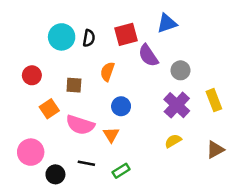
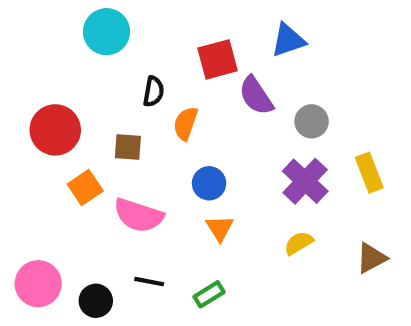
cyan circle: (62, 37) -> (107, 32), moved
black semicircle: (89, 38) -> (153, 91), moved
red circle: (32, 75) -> (55, 130), size x1.5
orange triangle: (111, 135) -> (220, 228), moved
pink circle: (31, 152) -> (38, 284), moved

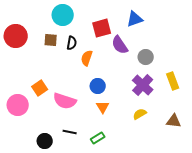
cyan circle: (107, 32) -> (63, 15), moved
red circle: (55, 130) -> (16, 36), moved
brown square: (128, 147) -> (51, 40), moved
brown triangle: (371, 258) -> (174, 121), turned 35
pink circle: (38, 284) -> (18, 105), moved

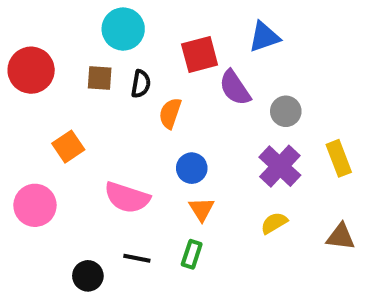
orange square: (40, 88) -> (68, 147), moved
green rectangle: (98, 138) -> (192, 254), moved, turned -40

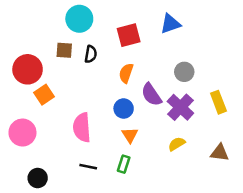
red circle: (31, 70) -> (28, 69), moved
purple semicircle: (235, 88) -> (151, 95), moved
orange semicircle: (170, 113) -> (126, 73), moved
pink semicircle: (127, 198) -> (82, 127), turned 68
black circle: (88, 276) -> (38, 178), moved

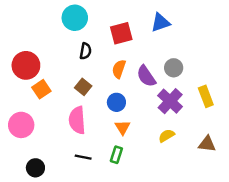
brown square: (64, 50) -> (83, 87), moved, turned 35
purple semicircle: (151, 95) -> (146, 76), moved

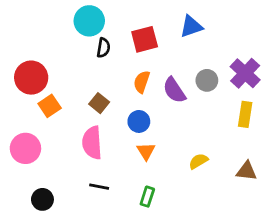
black semicircle: (85, 51) -> (103, 48), moved
yellow rectangle: (206, 96) -> (245, 114), turned 30
purple cross: (170, 101) -> (245, 73), moved
green rectangle: (116, 155) -> (147, 197), moved

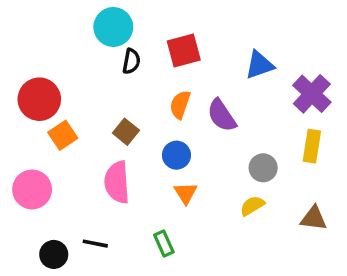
blue triangle: (191, 27) -> (260, 65), moved
gray circle: (207, 80) -> (263, 168), moved
black line: (99, 187) -> (95, 244), moved
green rectangle: (147, 197) -> (164, 244), moved, turned -42

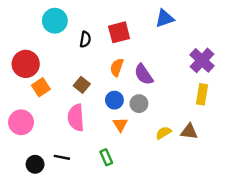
cyan circle: (113, 27) -> (55, 21), moved
blue triangle: (260, 65) -> (165, 18), moved
gray circle: (263, 168) -> (139, 104), moved
brown triangle: (314, 218) -> (189, 132), moved

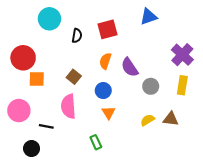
orange square: (41, 87) -> (37, 79), turned 35
gray circle: (139, 104) -> (151, 86), moved
black line: (62, 157) -> (46, 126), moved

